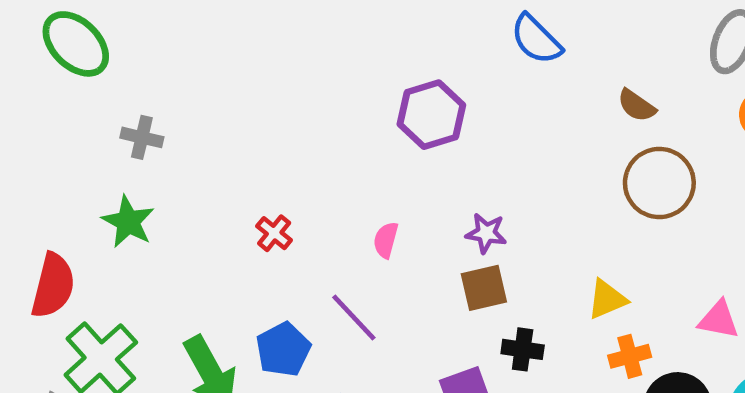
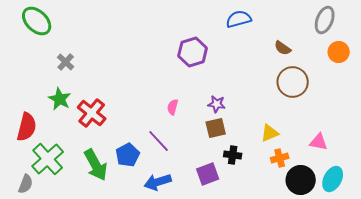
blue semicircle: (536, 39) -> (239, 19), turned 120
gray cross: (142, 137) -> (66, 62), turned 30
red cross: (274, 233) -> (92, 113), moved, size x1.8

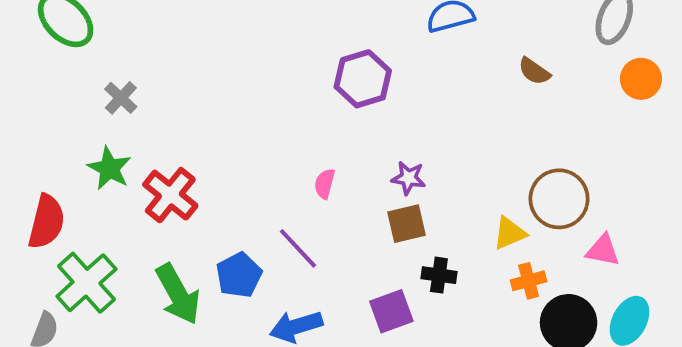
brown circle: (293, 82) -> (559, 199), moved

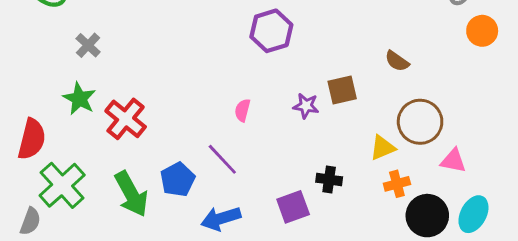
brown semicircle: (534, 71) -> (397, 61), moved
brown square: (407, 224) -> (342, 90), moved

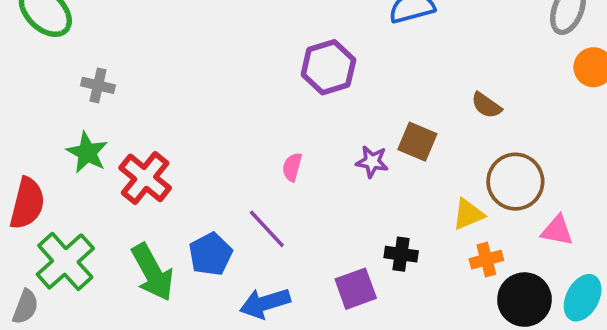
gray cross: (88, 45) -> (98, 85), turned -30
brown square: (342, 90) -> (417, 142), turned 36

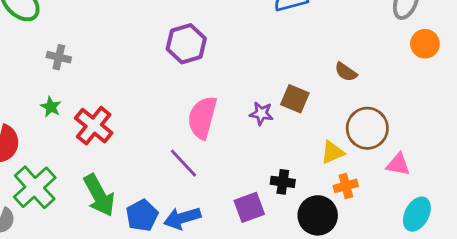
purple hexagon: (328, 67) -> (186, 44), moved
green star: (87, 153) -> (51, 107), size x0.7
pink semicircle: (292, 167) -> (202, 118), size x2.0
blue pentagon: (211, 254) -> (142, 215), moved
black circle: (524, 300) -> (318, 215), moved

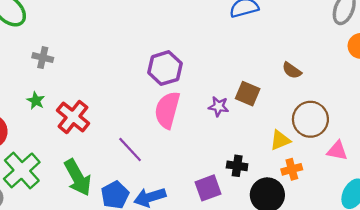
purple hexagon: (186, 44) -> (165, 68), moved
purple line: (184, 163) -> (130, 150), moved

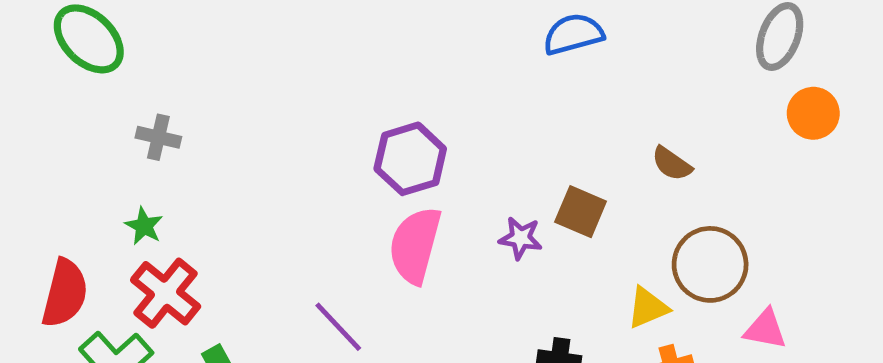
red cross: (73, 117) -> (166, 293), moved

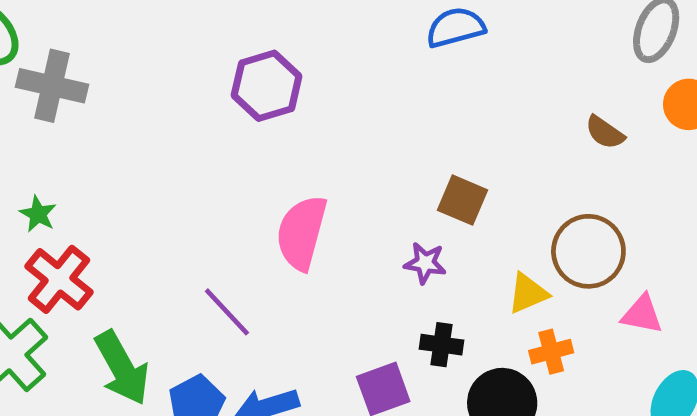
gray cross: (158, 137) -> (52, 86), moved, size x1.6
purple hexagon: (410, 159) -> (267, 86), moved
brown semicircle: (672, 164) -> (605, 132), moved
purple star: (521, 238) -> (425, 263), moved

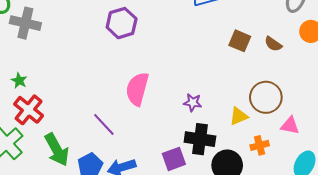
brown square: (463, 200) -> (240, 41), moved
black cross: (442, 345) -> (200, 139), size x1.6
orange cross: (551, 352) -> (260, 145), moved

